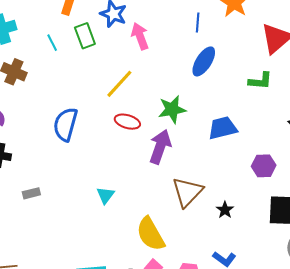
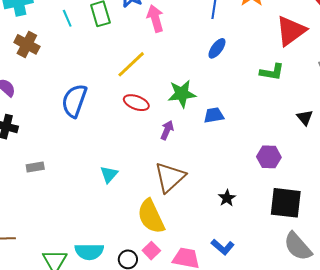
blue ellipse: (204, 61) -> (217, 48), size x0.7
blue trapezoid: (223, 128) -> (214, 115), moved, size x0.7
purple arrow: (160, 147) -> (167, 130), size x0.6
brown triangle: (187, 192) -> (170, 177), moved

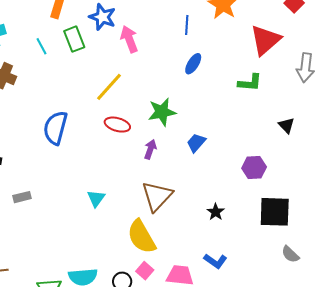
blue trapezoid: (214, 115) -> (196, 143), moved, turned -35
gray semicircle: (298, 246) -> (290, 254), size x0.6

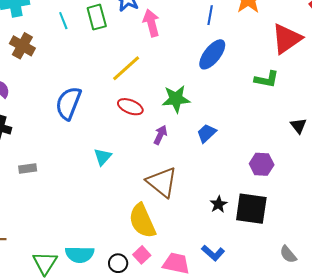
blue ellipse: (193, 64) -> (212, 54), size x1.5
brown triangle: (157, 196) -> (162, 182), turned -40
cyan triangle: (96, 198) -> (103, 157), moved
black square: (275, 212) -> (251, 209), moved

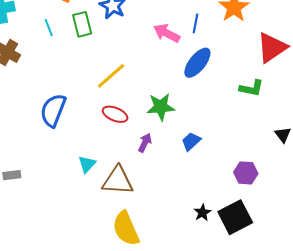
pink arrow: (151, 23) -> (167, 33), moved, turned -48
brown triangle: (162, 182) -> (118, 181), moved, turned -36
black square: (251, 209) -> (235, 217), turned -36

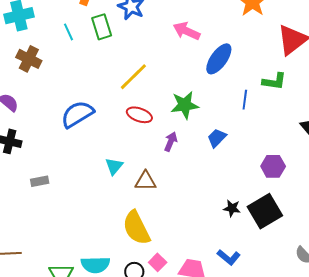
blue line: (196, 23) -> (245, 100), moved
blue semicircle: (53, 110) -> (77, 114), turned 40
brown triangle: (118, 181) -> (146, 181), size x0.7
black star: (202, 213) -> (232, 208), turned -30
yellow semicircle: (126, 228) -> (136, 228), moved

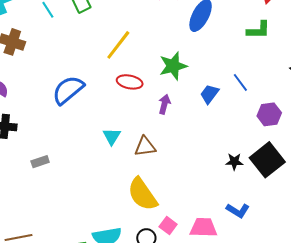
blue line: (245, 100) -> (240, 82), moved, turned -36

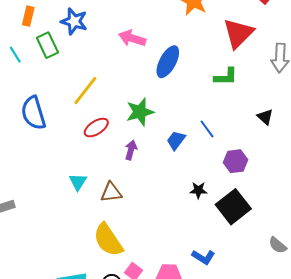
red ellipse: (130, 82) -> (96, 128), turned -45
blue semicircle: (68, 90) -> (33, 113), moved, turned -68
black star: (234, 162) -> (198, 190), moved

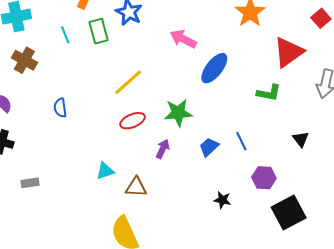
blue semicircle: (33, 113) -> (60, 108), moved, size x0.6
cyan triangle: (78, 182) -> (105, 171), turned 30
black square: (233, 207) -> (289, 213), moved

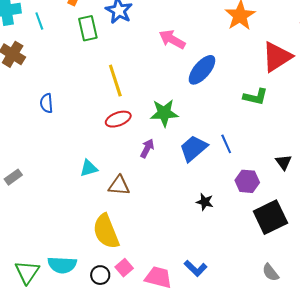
cyan line: (65, 35) -> (39, 21), moved
yellow line: (128, 82) -> (115, 81), turned -68
black triangle: (301, 139) -> (283, 162), moved
blue trapezoid: (209, 147) -> (193, 148), size x1.4
gray rectangle: (30, 183) -> (13, 177), turned -30

